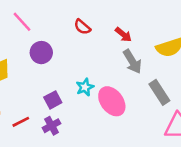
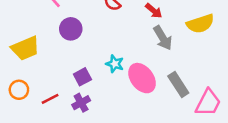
cyan star: (85, 87) -> (115, 64), turned -30
gray rectangle: (159, 92) -> (178, 85), moved

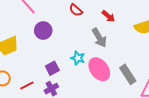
gray arrow: (163, 38) -> (99, 38), moved

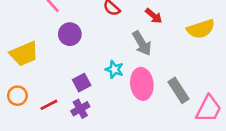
pink ellipse: (99, 69) -> (142, 84), turned 30

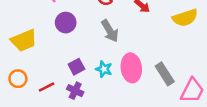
gray arrow: (142, 43) -> (110, 31), moved
cyan star: (114, 69) -> (104, 69), moved
purple cross: (80, 109) -> (75, 91), turned -35

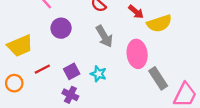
yellow semicircle: (185, 18) -> (159, 23), moved
pink ellipse: (131, 68) -> (137, 54), moved
red line: (47, 87) -> (42, 69), moved

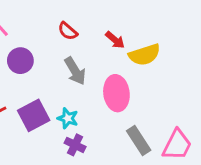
purple square: (72, 71) -> (34, 115), size x1.5
gray rectangle: (158, 78) -> (139, 140), moved
purple cross: (70, 95) -> (75, 145), moved

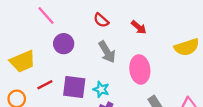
yellow semicircle: (145, 55) -> (187, 47), moved
purple square: (34, 115) -> (74, 87), turned 35

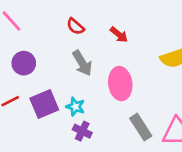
purple circle: (64, 44) -> (24, 63), moved
purple square: (74, 87) -> (44, 104), turned -30

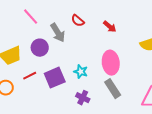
gray arrow: (82, 63) -> (58, 33), moved
cyan star: (75, 107) -> (81, 72), moved
gray rectangle: (141, 127) -> (113, 89), moved

